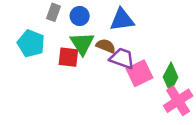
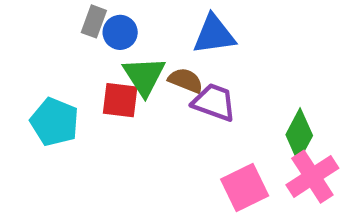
blue circle: (80, 16) -> (120, 32), moved
cyan pentagon: (31, 43) -> (55, 122), moved
pink square: (139, 73) -> (245, 187), moved

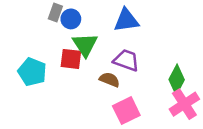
brown semicircle: (186, 80) -> (110, 80), moved
pink square: (245, 187) -> (126, 111), moved

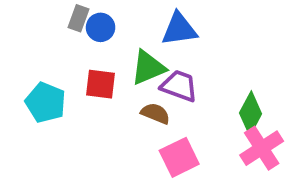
green triangle: (85, 45) -> (148, 68), moved, turned 40

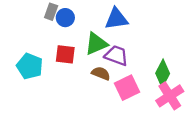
pink square: (179, 157) -> (127, 88), moved

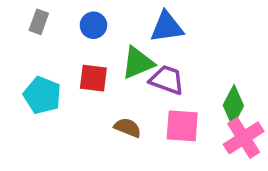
gray rectangle: (51, 12) -> (39, 22), moved
brown semicircle: (101, 73) -> (128, 128), moved
pink square: (127, 88) -> (182, 126), turned 30

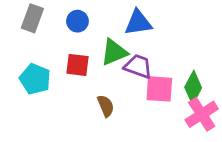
gray rectangle: (39, 22) -> (32, 18), size x1.4
pink square: (182, 126) -> (159, 89), moved
brown semicircle: (128, 128) -> (106, 106), turned 45

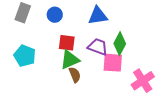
green triangle: (114, 52) -> (70, 60), moved
red square: (77, 65) -> (67, 43), moved
green diamond: (193, 87) -> (120, 44), moved

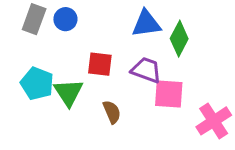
blue circle: (55, 15) -> (65, 19), moved
green diamond: (120, 44) -> (179, 39), moved
green triangle: (70, 60) -> (68, 92), moved, turned -40

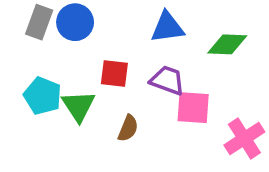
blue circle: (65, 19) -> (75, 22), size x1.4
green diamond: (179, 39) -> (227, 44), moved, turned 64
brown semicircle: (112, 112) -> (128, 128), turned 45

